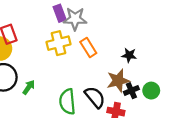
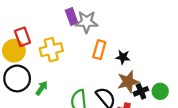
yellow cross: (58, 43) -> (51, 50), moved
orange rectangle: (88, 47) -> (99, 50), turned 48
black star: (129, 55) -> (123, 57), moved

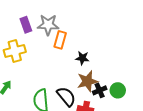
purple rectangle: (72, 17) -> (26, 25), moved
orange rectangle: (99, 50) -> (60, 40), moved

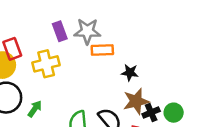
orange rectangle: (60, 40) -> (102, 50), turned 72

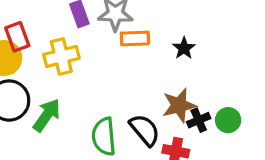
black star: (130, 73) -> (184, 48), moved, turned 30
green arrow: (35, 109) -> (47, 115), size x1.5

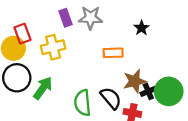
orange rectangle: (135, 38) -> (113, 53), moved
black star: (184, 48) -> (141, 28), moved
green circle: (228, 120) -> (169, 91), size x1.6

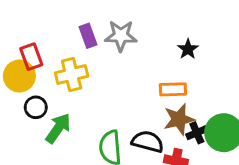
orange rectangle: (113, 53) -> (173, 89), moved
black circle: (17, 78) -> (36, 107), moved, size x0.6
black semicircle: (111, 98) -> (148, 142), turned -35

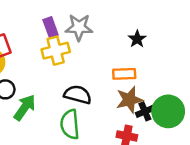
yellow cross: (72, 75) -> (56, 51), moved
black semicircle: (148, 142) -> (78, 95), moved

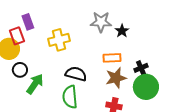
purple rectangle: (51, 27) -> (28, 22), moved
gray star: (79, 27) -> (101, 22), moved
black cross: (145, 111) -> (141, 68), moved

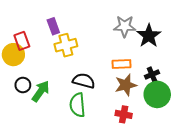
purple rectangle: (28, 22) -> (53, 26), moved
gray star: (101, 22) -> (125, 26), moved
black star: (122, 31) -> (149, 36), moved, size x1.6
black circle: (20, 70) -> (23, 85), moved

